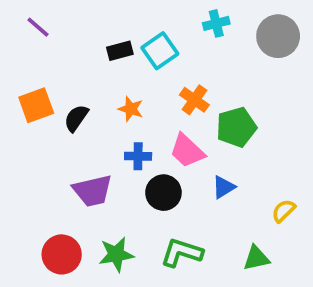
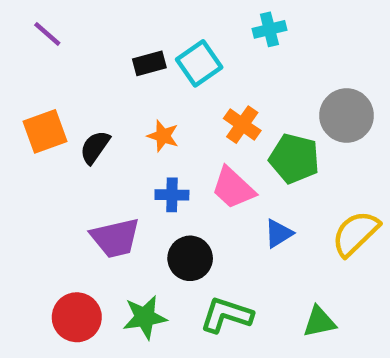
gray circle: (278, 36) -> (347, 116), moved
green pentagon: (236, 127) -> (294, 159), turned 30
black circle: (163, 193) -> (190, 258), moved
yellow semicircle: (284, 211) -> (356, 233), moved, size x1.6

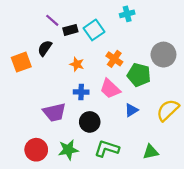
purple line: (47, 34) -> (52, 20), moved
black semicircle: (95, 147) -> (45, 48), moved

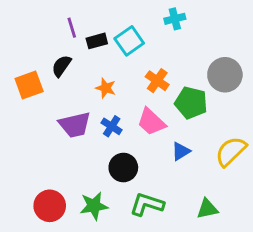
purple line: (52, 20) -> (72, 28), turned 32
blue cross: (81, 92) -> (112, 126), turned 32
purple trapezoid: (54, 112) -> (75, 125), moved

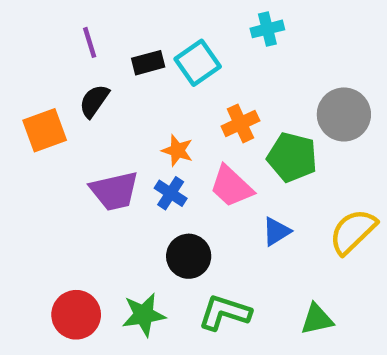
purple line: (72, 28) -> (90, 42), moved
orange cross: (157, 81) -> (240, 123), turned 30
orange star: (106, 88) -> (177, 150), moved

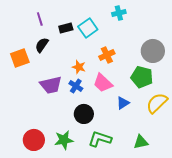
green pentagon: (292, 157) -> (142, 77), moved

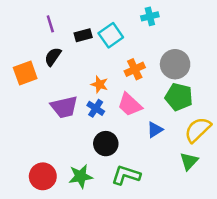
gray circle: (153, 51) -> (175, 64), moved
green triangle: (141, 142) -> (189, 161), moved, turned -35

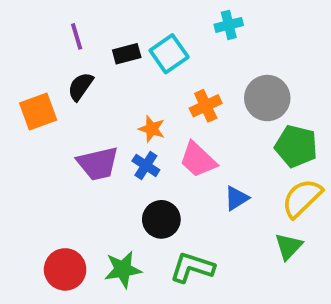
green pentagon: (179, 97) -> (296, 146), moved

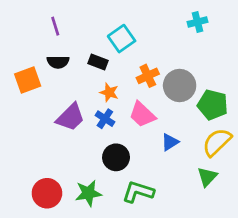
cyan cross: (229, 25) -> (198, 22), moved
black rectangle: (127, 54) -> (98, 62), moved, turned 36
black semicircle: (80, 87) -> (58, 62), turned -125
gray circle: (267, 98) -> (180, 86), moved
purple trapezoid: (98, 164) -> (70, 117), turned -32

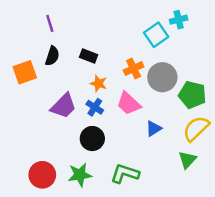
cyan square: (122, 39) -> (156, 35), moved
black semicircle: (58, 62) -> (52, 56), turned -72
black circle: (116, 157) -> (92, 139), moved

